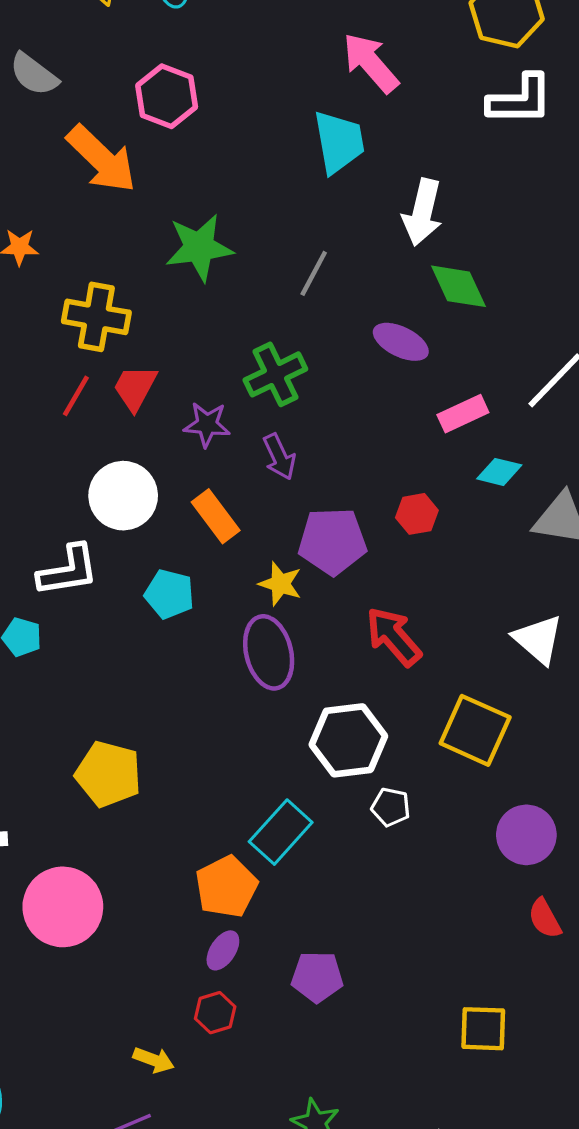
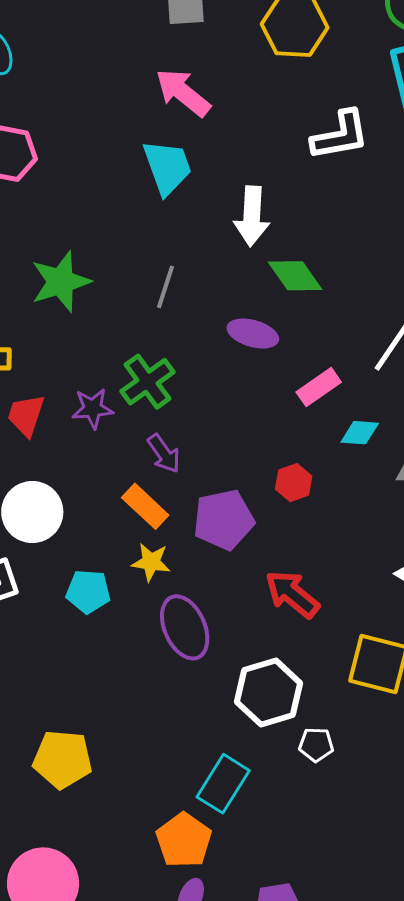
white L-shape: (520, 100) -> (340, 135), moved
purple star: (207, 424) -> (93, 408), moved
orange rectangle: (216, 516) -> (145, 506), moved
yellow star: (280, 584) -> (151, 562), moved

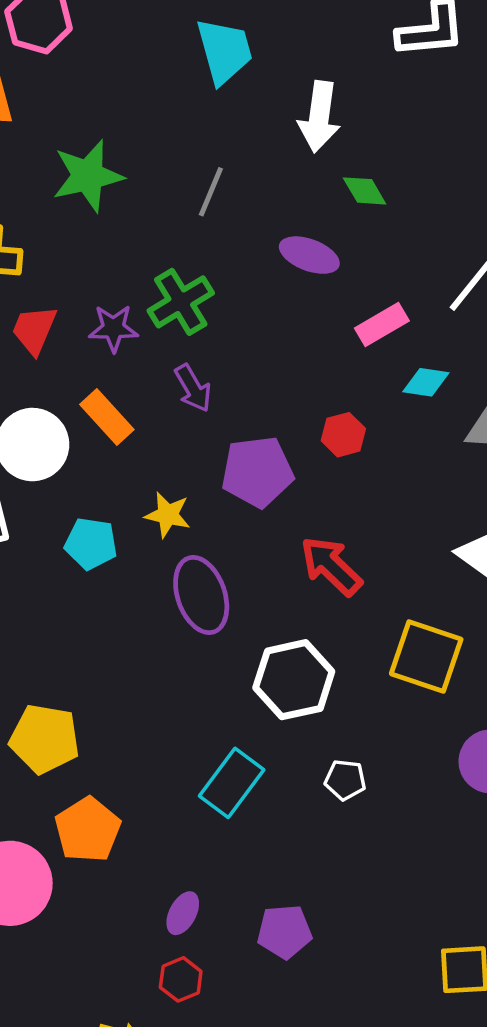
green diamond: (295, 276) -> (365, 191), size x0.7
orange rectangle: (145, 506) -> (107, 417), moved
white pentagon: (316, 745) -> (345, 780), moved
orange pentagon: (184, 840) -> (88, 830), moved

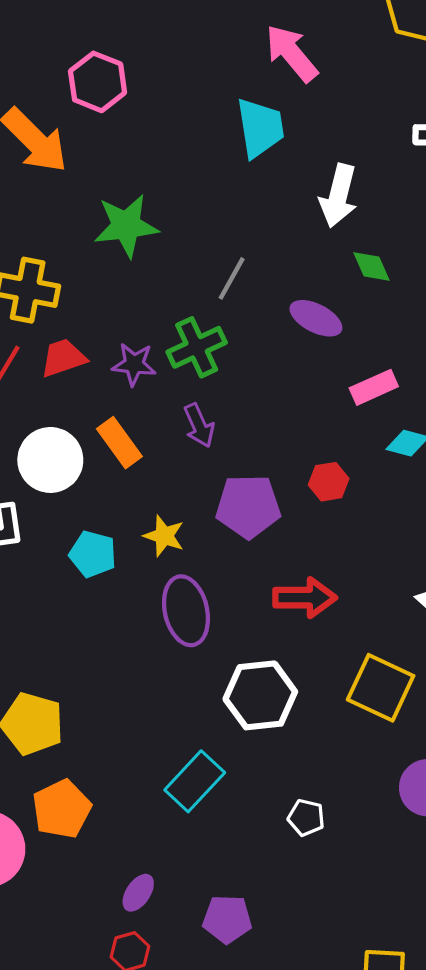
gray line: (211, 192) -> (232, 278), moved
red trapezoid: (34, 330) -> (63, 358), turned 42
red arrow: (331, 566) -> (305, 598), turned 130
white pentagon: (345, 780) -> (306, 818), moved

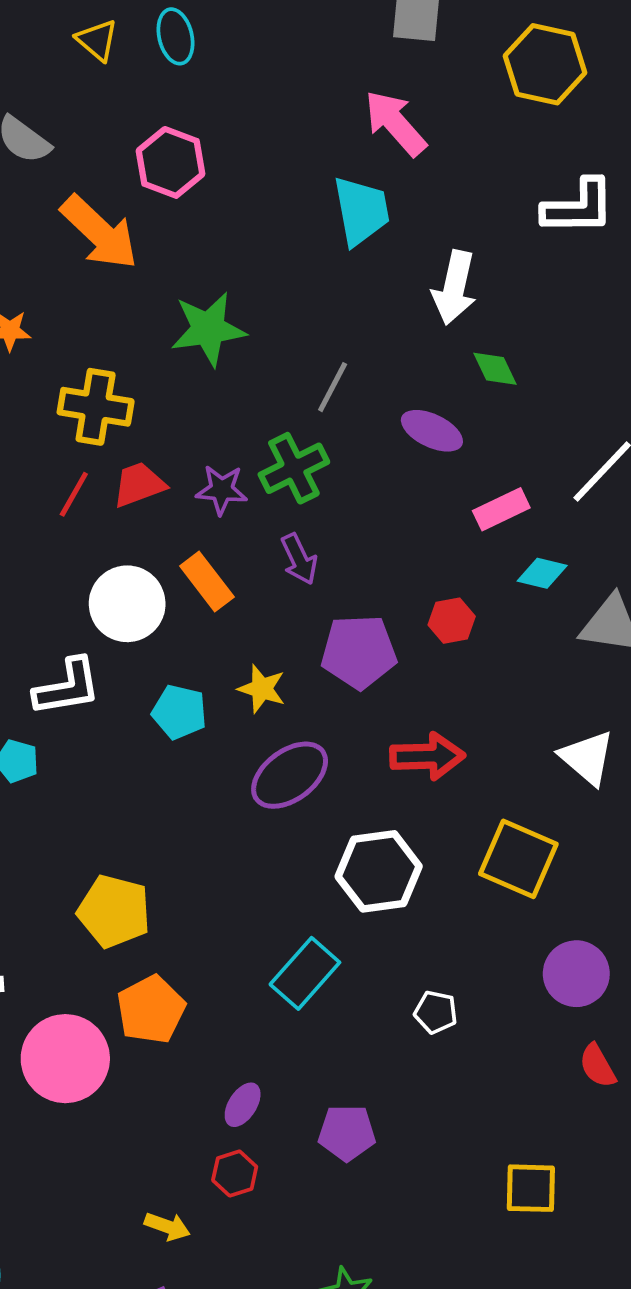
purple ellipse: (186, 611) -> (290, 775), turned 68

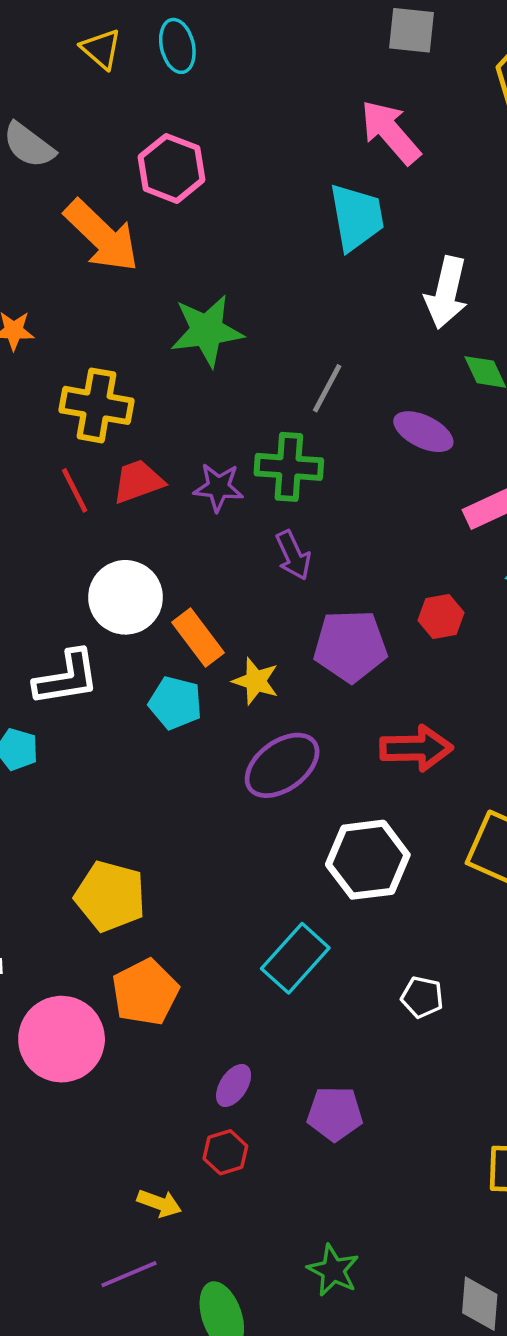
green cross: (294, 468) -> (289, 467), turned 30
red line: (74, 494) -> (75, 490), turned -57
orange rectangle: (207, 582) -> (198, 637), moved

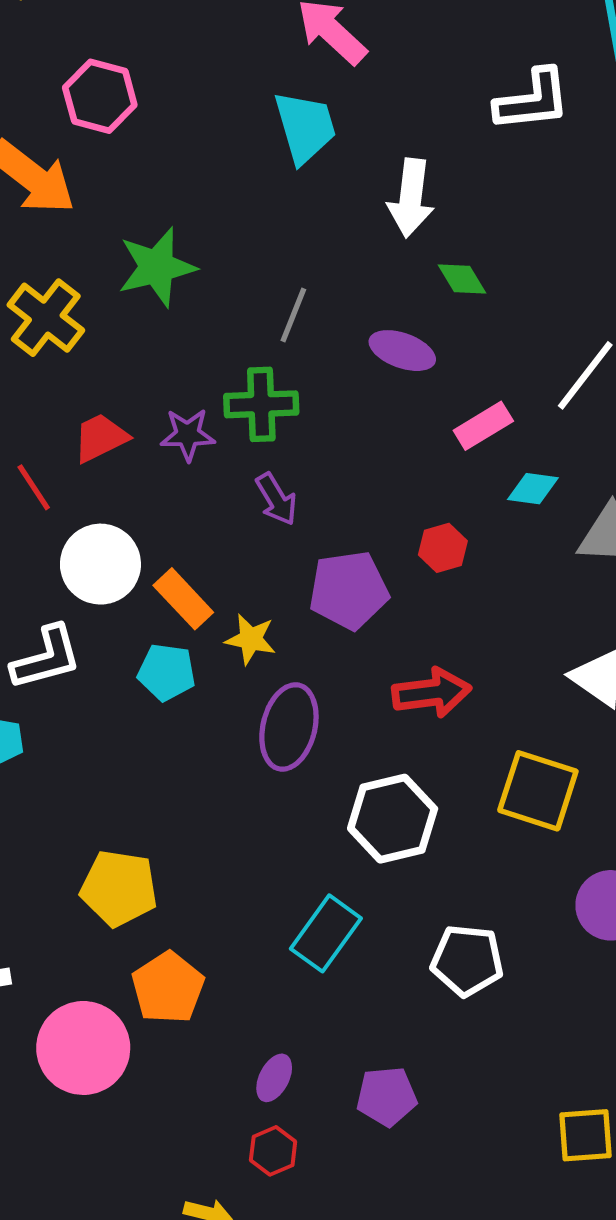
yellow cross: (96, 405) -> (46, 318), moved, turned 34
red line: (75, 490) -> (34, 487), moved
purple ellipse: (282, 765) -> (289, 727), turned -34
white pentagon: (422, 997) -> (467, 960), size x1.6

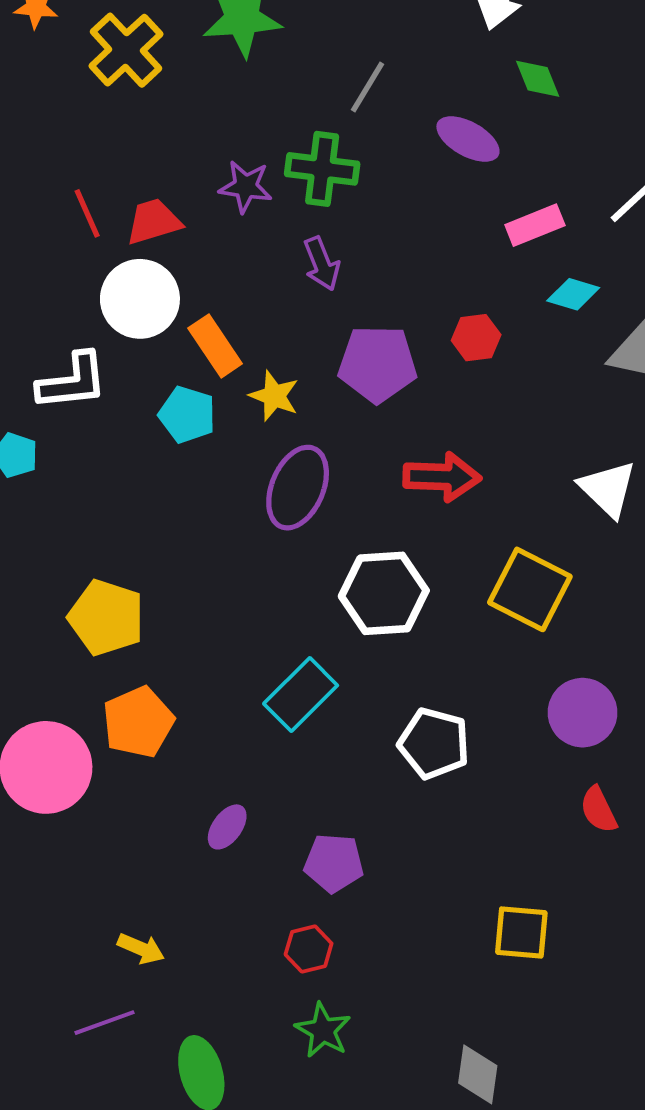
red trapezoid: (100, 438) -> (154, 222), moved
red hexagon: (273, 1151) -> (309, 949), moved

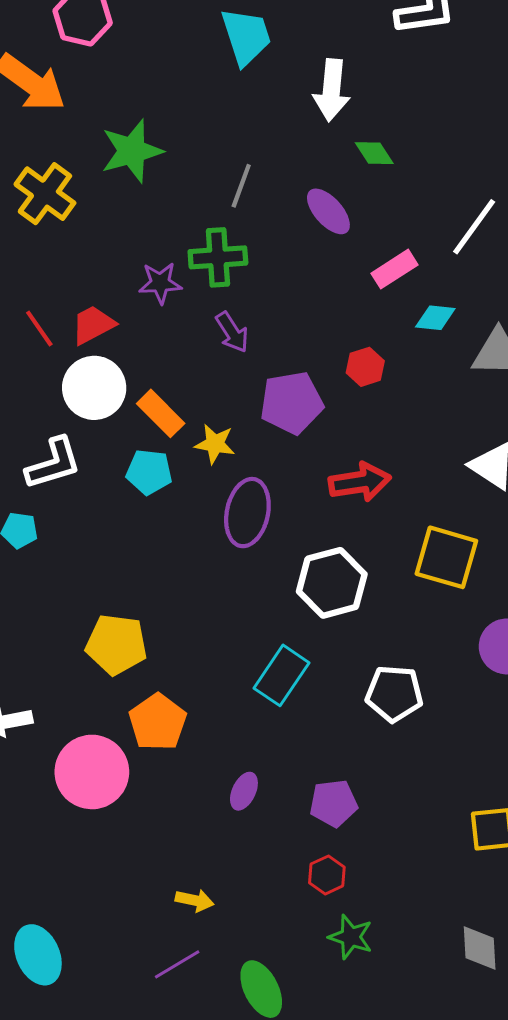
purple ellipse: (468, 139) -> (328, 211), turned 30

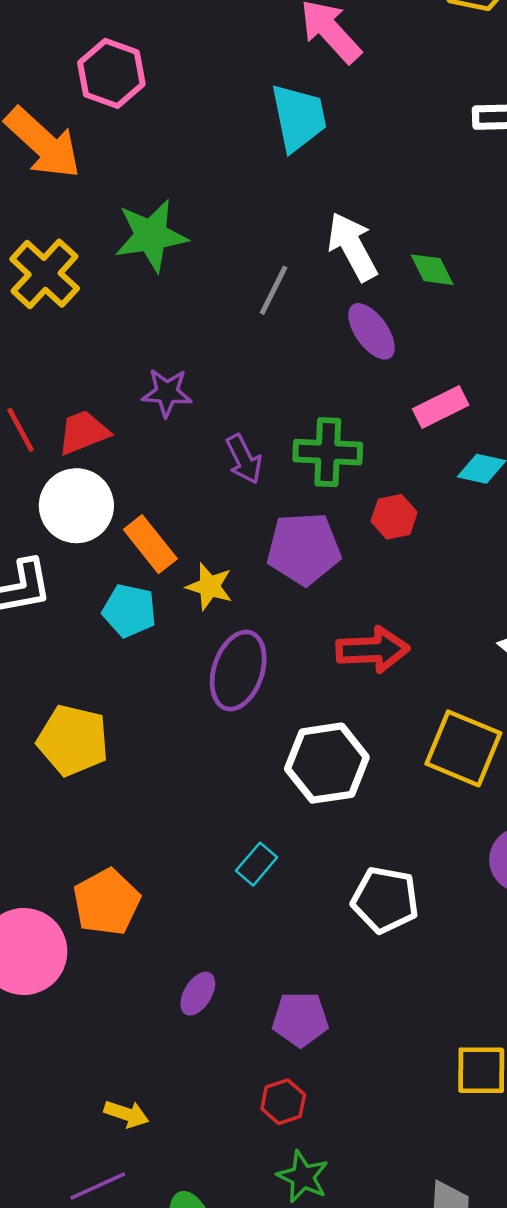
white arrow: (332, 90) -> (352, 247), moved, turned 140
green cross: (218, 257) -> (328, 452), moved
yellow pentagon: (116, 644) -> (73, 740), moved
cyan rectangle: (282, 675) -> (257, 864), size x0.6

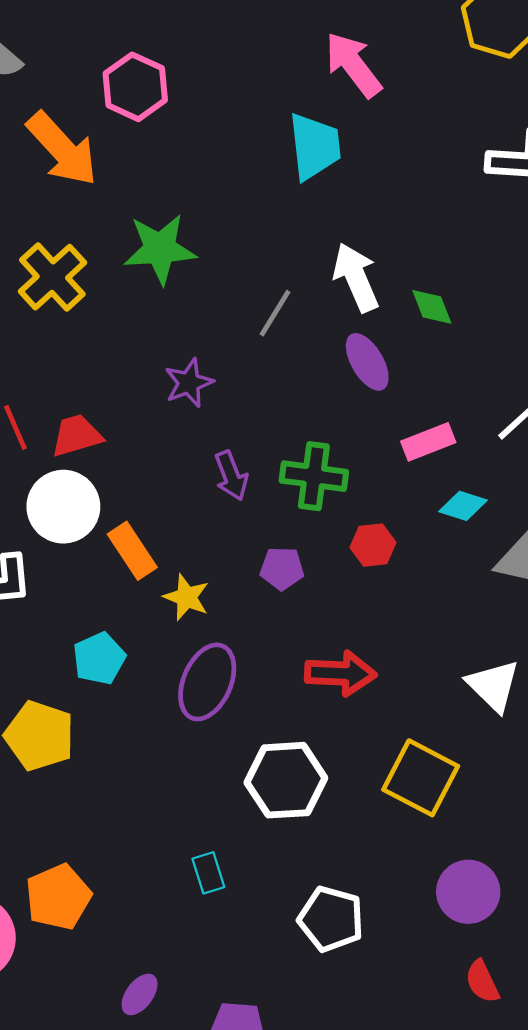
purple star: (167, 393) -> (189, 383), moved, turned -30
purple pentagon: (304, 549) -> (282, 568), size x0.6
cyan pentagon: (129, 611) -> (99, 658), moved, turned 30
cyan rectangle: (257, 864) -> (208, 873), turned -63

